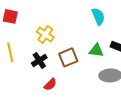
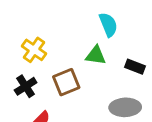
green triangle: (96, 50) -> (96, 55), moved

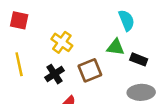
black rectangle: (135, 67) -> (139, 59), moved

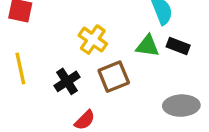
yellow cross: (62, 42) -> (93, 40), moved
black rectangle: (139, 59) -> (178, 46), moved

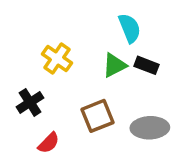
green triangle: (148, 46) -> (114, 65), turned -35
brown square: (114, 77) -> (98, 116), moved

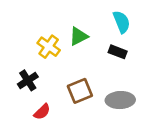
cyan semicircle: (130, 28) -> (122, 22), moved
green triangle: (114, 65) -> (79, 36), moved

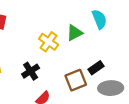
cyan semicircle: (122, 22) -> (99, 19), moved
black rectangle: (118, 52) -> (96, 68), moved, turned -56

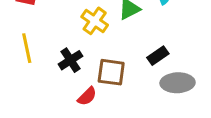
brown square: (76, 80) -> (111, 72), moved, turned 30

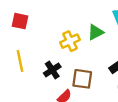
yellow cross: (95, 21) -> (70, 41), turned 30

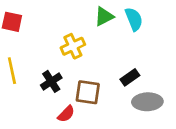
green triangle: (96, 32) -> (104, 16), moved

